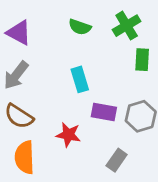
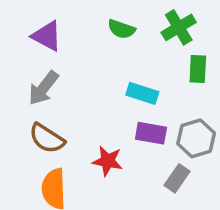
cyan rectangle: (80, 79) -> (142, 93), moved, turned -55
gray rectangle: (117, 160) -> (177, 178), moved

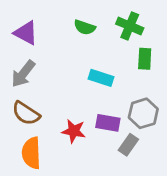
green cross: (179, 27) -> (130, 26), turned -36
purple rectangle: (151, 133) -> (108, 123), moved

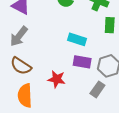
purple rectangle: (108, 123) -> (82, 62), moved

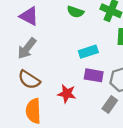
cyan rectangle: (77, 39) -> (88, 52), turned -36

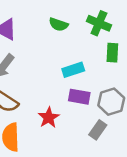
red star: (67, 94) -> (49, 118), turned 30

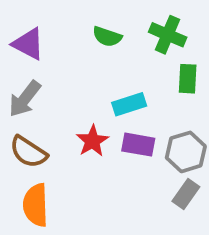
red star: (49, 118) -> (92, 141), moved
gray rectangle: (98, 130) -> (186, 194), moved

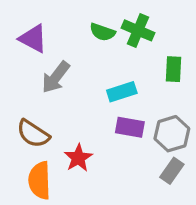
green cross: (168, 35) -> (138, 30), moved
gray arrow: (25, 99) -> (56, 77), moved
red star: (92, 141) -> (78, 158), moved

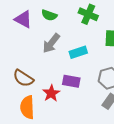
green semicircle: (102, 32) -> (49, 15), moved
gray arrow: (56, 77) -> (51, 43), moved
purple rectangle: (130, 127) -> (71, 81), moved

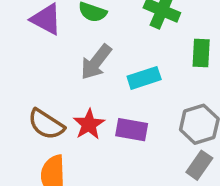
red star: (51, 93) -> (89, 124), moved

